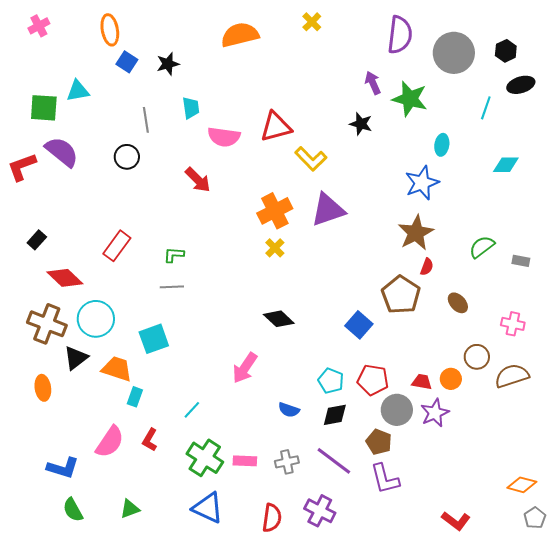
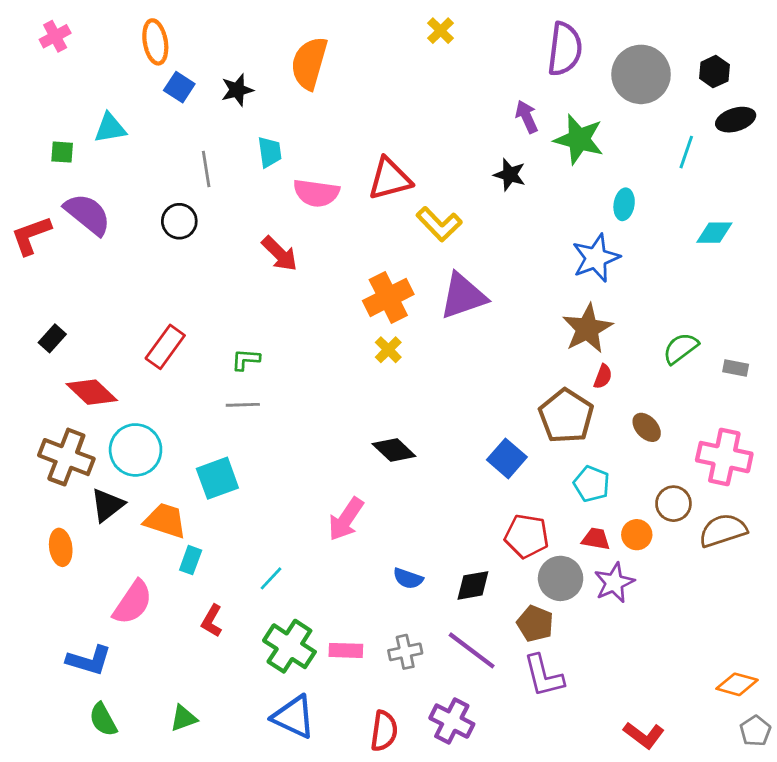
orange semicircle: (240, 35) -> (309, 63), moved, turned -60
green square: (44, 108) -> (62, 152), size x0.6
pink cross: (513, 324) -> (724, 457), size x1.6
cyan pentagon: (331, 381) -> (592, 484), moved
pink semicircle: (110, 442) -> (133, 602), moved

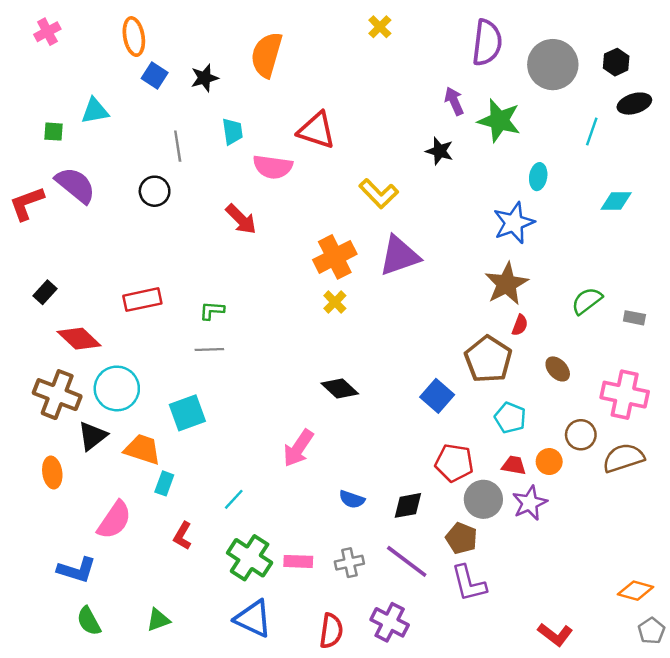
red triangle: (390, 179) -> (317, 130), moved, turned 33
red rectangle: (165, 347) -> (142, 300), turned 42

